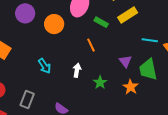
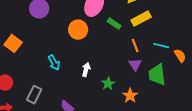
orange circle: (54, 24) -> (78, 30), moved
orange line: (91, 45) -> (135, 46), moved
orange star: (131, 87) -> (130, 96), moved

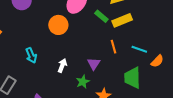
green rectangle: (114, 24) -> (101, 16), moved
orange semicircle: (180, 56) -> (157, 61), turned 72
purple triangle: (135, 65) -> (94, 64), moved

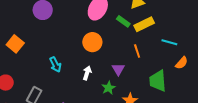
orange circle: (58, 25) -> (92, 42), moved
cyan line: (139, 49) -> (169, 42), moved

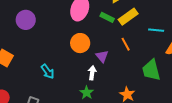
purple triangle: (118, 69) -> (102, 56), moved
white arrow: (87, 73) -> (92, 73), moved
green star: (108, 88) -> (87, 93), moved

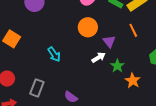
white arrow: (92, 73) -> (99, 57), turned 48
green star: (87, 93) -> (117, 66), moved

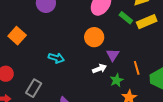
orange line: (133, 30) -> (137, 68), moved
cyan arrow: (54, 54) -> (56, 58), turned -49

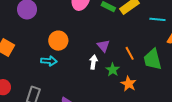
orange circle: (94, 37) -> (58, 41), moved
white arrow: (99, 69) -> (93, 62), turned -48

